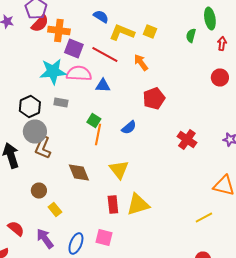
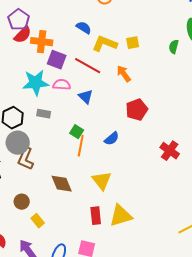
yellow square: (150, 32) -> (133, 43), turned -32
pink semicircle: (79, 74) -> (62, 85), size x0.7
blue triangle: (103, 86) -> (86, 97), turned 42

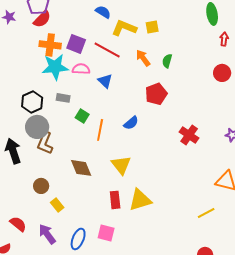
orange cross: (42, 42) -> (50, 45), moved
green semicircle: (174, 47) -> (167, 61), moved
green square: (77, 132) -> (82, 116), moved

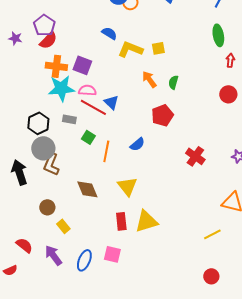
red line: (107, 50) -> (93, 107), moved

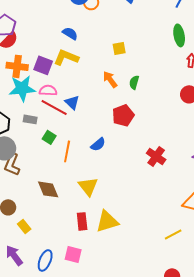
yellow L-shape: (130, 49) -> (66, 57), moved

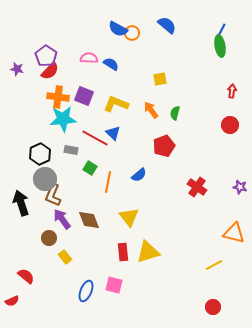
green ellipse: (179, 35) -> (220, 46), moved
yellow L-shape: (66, 57) -> (116, 104), moved
pink semicircle: (48, 90) -> (89, 58), moved
purple arrow: (14, 255) -> (62, 219), moved

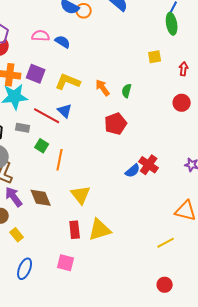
yellow square: (160, 79) -> (155, 57), moved
blue semicircle: (139, 175) -> (133, 171), moved
blue ellipse: (86, 291) -> (25, 269), moved

